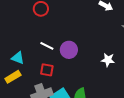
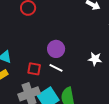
white line: (47, 46) -> (56, 68), moved

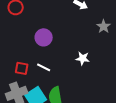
purple circle: (56, 49) -> (44, 37), moved

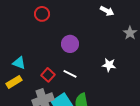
red square: (22, 68) -> (48, 75), turned 32

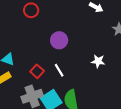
white line: (70, 74) -> (59, 70), turned 32

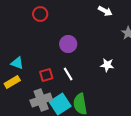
red square: (37, 71) -> (46, 75), turned 32

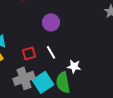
white star: (107, 65) -> (74, 66), moved

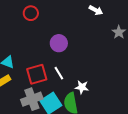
red square: (29, 53) -> (37, 74), size x1.5

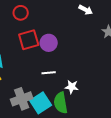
white line: (59, 73) -> (49, 73), turned -64
red square: (37, 74) -> (29, 40), moved

